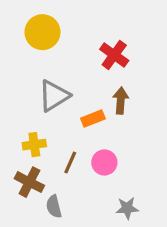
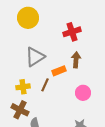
red cross: (114, 55) -> (72, 32), turned 36
brown line: (70, 162) -> (45, 85), moved
pink circle: (104, 162) -> (83, 93), moved

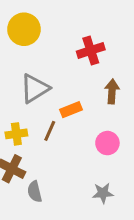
brown arrow: (76, 60) -> (112, 91), moved

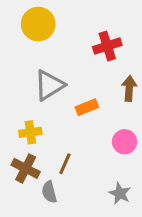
brown line: (50, 131) -> (65, 164), moved
gray star: (103, 193) -> (120, 194), turned 30

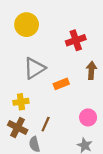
pink circle: (125, 142) -> (88, 117), moved

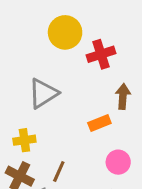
yellow circle: (27, 25) -> (65, 32), moved
orange rectangle: (61, 84) -> (99, 123), moved

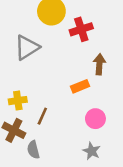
gray triangle: (43, 93) -> (27, 47), moved
brown line: (59, 171) -> (42, 116), moved

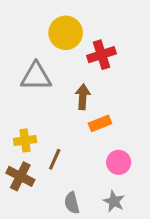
gray triangle: (27, 47) -> (36, 76), turned 32
brown arrow: (99, 64) -> (83, 97), moved
gray semicircle: (33, 150) -> (72, 203), moved

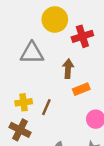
brown line: (55, 159) -> (46, 107), moved

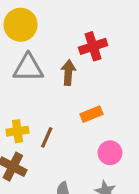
yellow circle: (55, 19) -> (21, 25), moved
brown arrow: (68, 69) -> (68, 73), moved

